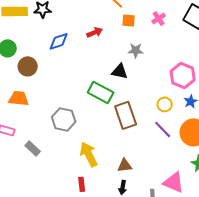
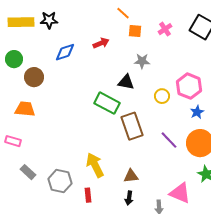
yellow circle: (165, 104) -> (162, 96), moved
gray hexagon: (64, 119) -> (60, 181), moved
gray rectangle: (33, 148) -> (28, 172), moved

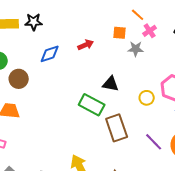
orange line: (123, 13) -> (138, 15), moved
gray star: (142, 61) -> (136, 49), moved

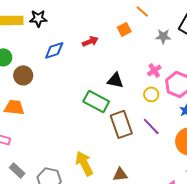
pink cross: (150, 31) -> (154, 70), moved
orange square: (120, 33) -> (124, 29), turned -32
gray star: (136, 49) -> (163, 36), moved
purple line: (154, 142) -> (151, 126), moved

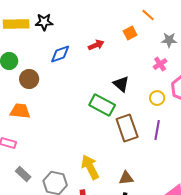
pink cross: (154, 70) -> (160, 64), moved
black triangle: (115, 80) -> (121, 84), turned 30
purple line: (151, 126) -> (157, 130), turned 54

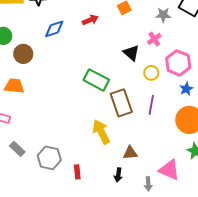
black triangle: (121, 84) -> (131, 53), moved
yellow arrow: (90, 167) -> (101, 132), moved
brown triangle: (126, 178) -> (130, 153), moved

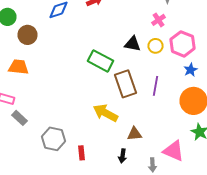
black triangle: (131, 53) -> (132, 44), moved, turned -30
yellow circle: (151, 73) -> (156, 46), moved
yellow arrow: (101, 132) -> (106, 113), turned -35
gray rectangle: (17, 149) -> (20, 118), moved

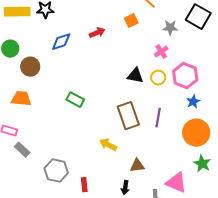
green rectangle: (100, 61) -> (75, 100), moved, size x0.7
yellow arrow: (106, 113) -> (108, 145), size x0.7

